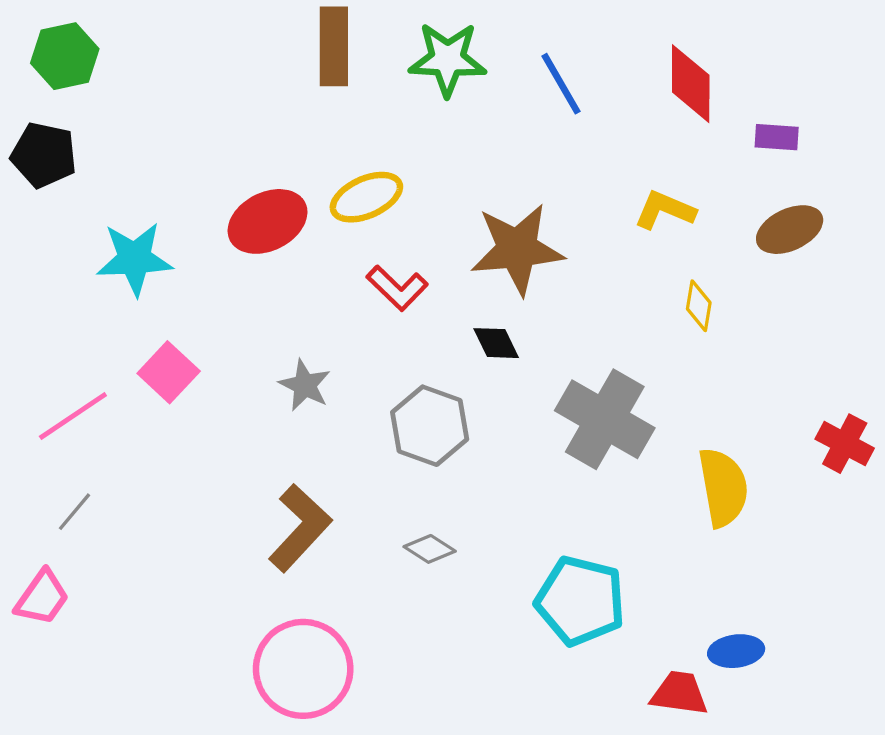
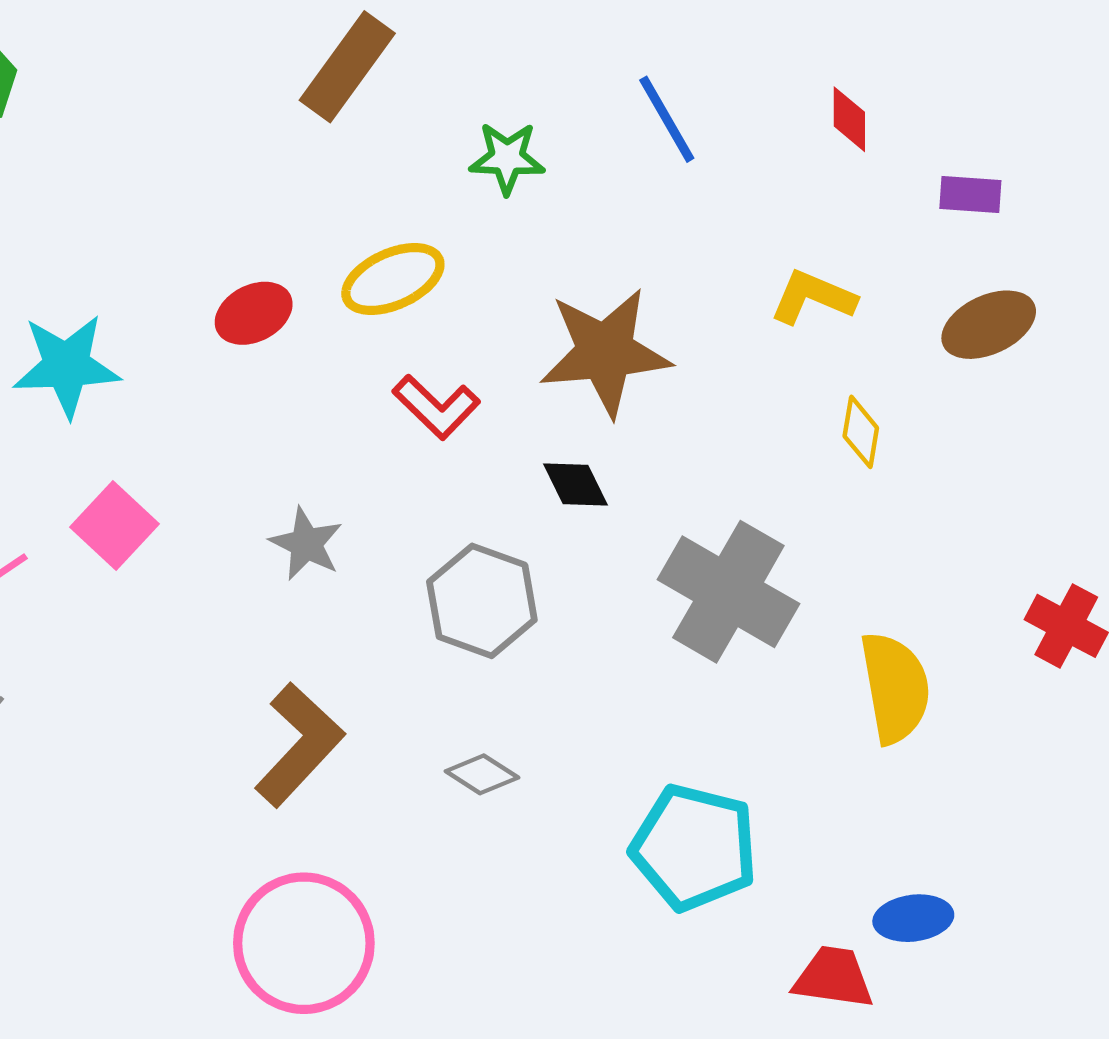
brown rectangle: (334, 46) -> (347, 67), turned 36
green star: (447, 59) -> (507, 158), moved, size x0.7
red diamond: (691, 84) -> (849, 119), size x0.6
red ellipse: (268, 221) -> (254, 313), size x0.7

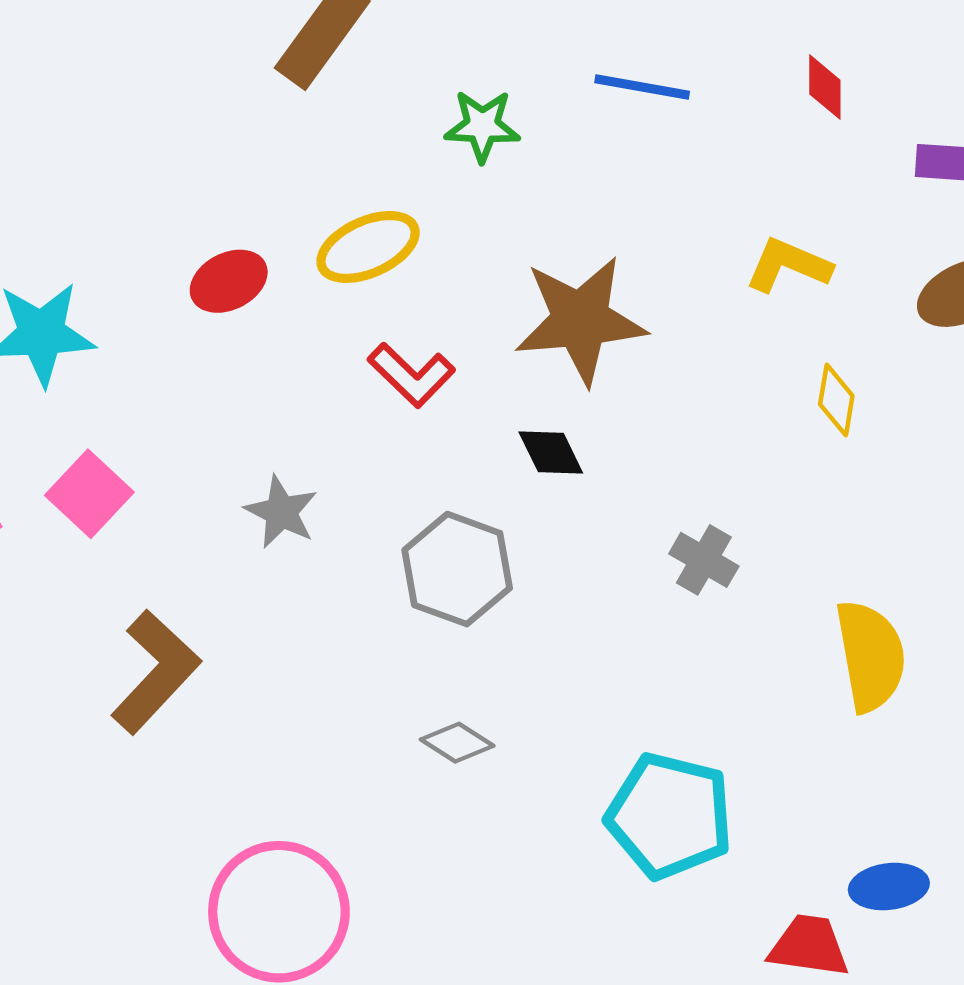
blue line: (667, 119) -> (642, 87), turned -50
gray cross: (728, 592) -> (704, 560), size x0.5
brown L-shape: (299, 745) -> (156, 672), moved

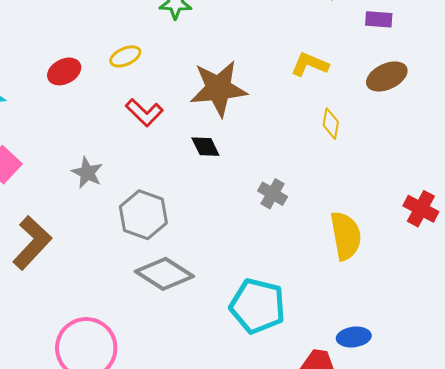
yellow ellipse: (368, 247) -> (125, 56), size x0.7
gray hexagon: (457, 569) -> (143, 215), moved
gray diamond: (457, 743) -> (164, 274), size x1.8

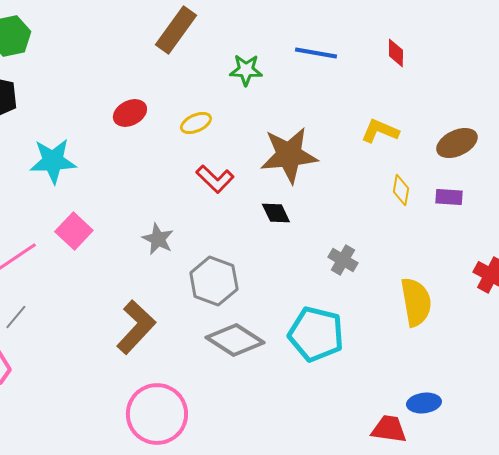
purple rectangle: (379, 19) -> (449, 197), moved
red ellipse: (64, 71) -> (130, 113), moved
brown L-shape: (32, 243) -> (136, 327), moved
cyan pentagon: (258, 306) -> (316, 334), moved

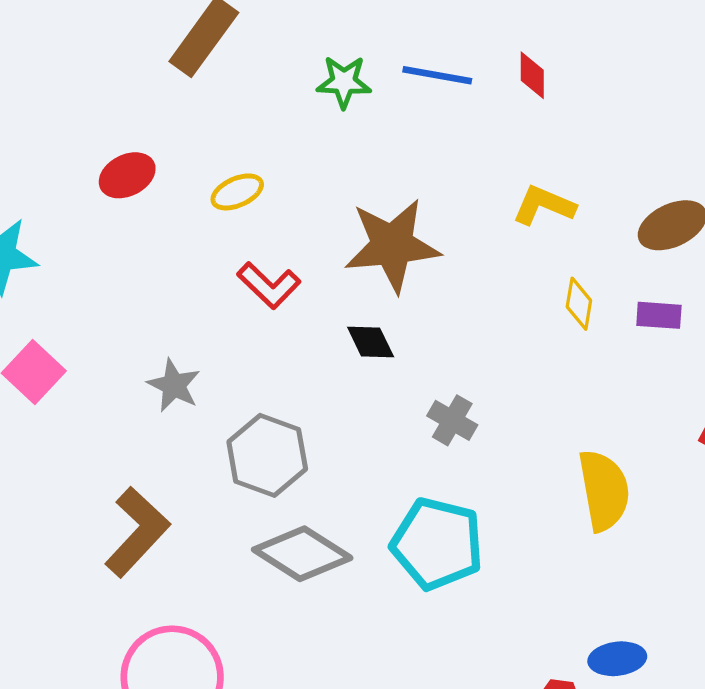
red diamond: (396, 53) -> (532, 75), moved
green star: (246, 70) -> (344, 82), moved
gray cross: (343, 260) -> (452, 420), moved

